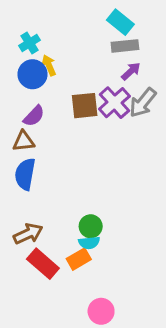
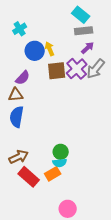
yellow arrow: (49, 65) -> (50, 49), moved
blue circle: (32, 74) -> (35, 51), moved

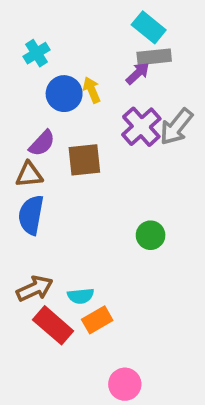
purple arrow: (88, 48) -> (138, 73), moved
brown square: (57, 71) -> (84, 160), moved
green circle: (61, 152) -> (151, 235), moved
cyan semicircle: (60, 163) -> (81, 296), moved

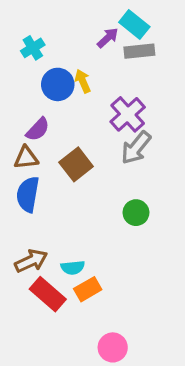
purple arrow: (138, 73) -> (108, 38), moved
gray arrow: (176, 127) -> (136, 148), moved
brown square: (84, 160) -> (76, 164), moved, turned -32

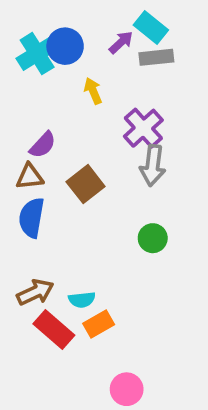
cyan cross: (33, 48) -> (37, 54), size x1.5
blue circle: (58, 84) -> (65, 46), moved
gray arrow: (136, 148) -> (153, 165), turned -32

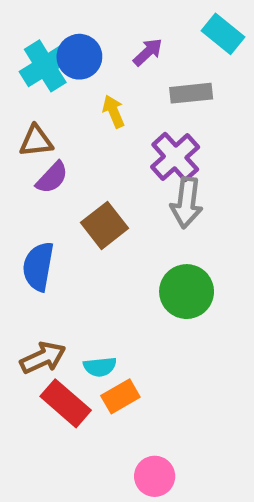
cyan rectangle: (151, 27) -> (223, 34), moved
gray rectangle: (156, 57) -> (191, 93), moved
brown triangle: (30, 177) -> (36, 141), moved
green circle: (153, 238) -> (187, 292), size x1.5

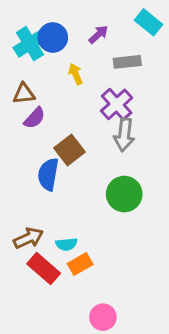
blue semicircle: (38, 266) -> (48, 174), moved

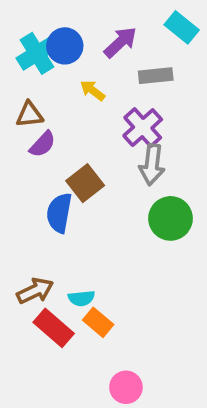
purple arrow: (98, 34) -> (120, 42), size x1.4
yellow arrow: (76, 74) -> (93, 90), turned -30
green circle: (124, 194) -> (171, 218), moved
orange rectangle: (80, 264) -> (98, 322), turned 70

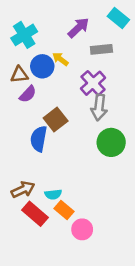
blue circle: (65, 46) -> (42, 66), moved
pink circle: (126, 387) -> (82, 229), moved

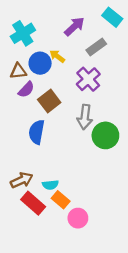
gray rectangle: (101, 49) -> (96, 47), turned -30
gray arrow: (99, 107) -> (85, 117), moved
brown square: (56, 119) -> (49, 101), moved

